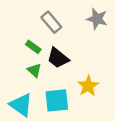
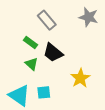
cyan square: (57, 100) -> (44, 92), moved, size x0.6

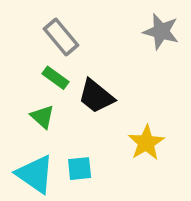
gray rectangle: (47, 20) -> (61, 37), moved
green triangle: (32, 64) -> (42, 117), moved

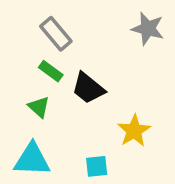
cyan square: (80, 169) -> (97, 166), moved
cyan triangle: (35, 174) -> (32, 160), turned -33

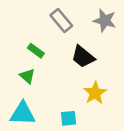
gray rectangle: (56, 34) -> (61, 21), moved
black trapezoid: (88, 88) -> (83, 57), moved

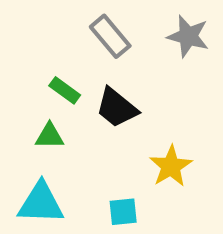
black trapezoid: (83, 57) -> (117, 108), moved
green triangle: (27, 76) -> (50, 136), turned -42

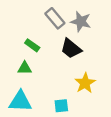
gray star: (188, 36) -> (81, 22), moved
black trapezoid: (117, 108) -> (71, 49), moved

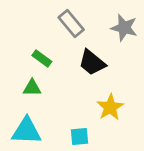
gray star: (81, 22) -> (124, 28), moved

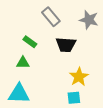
black trapezoid: (92, 63) -> (66, 45), turned -35
cyan square: (80, 137) -> (74, 98), moved

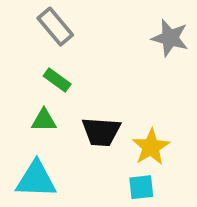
gray rectangle: (51, 17) -> (55, 27), moved
black trapezoid: (66, 45) -> (101, 132), moved

